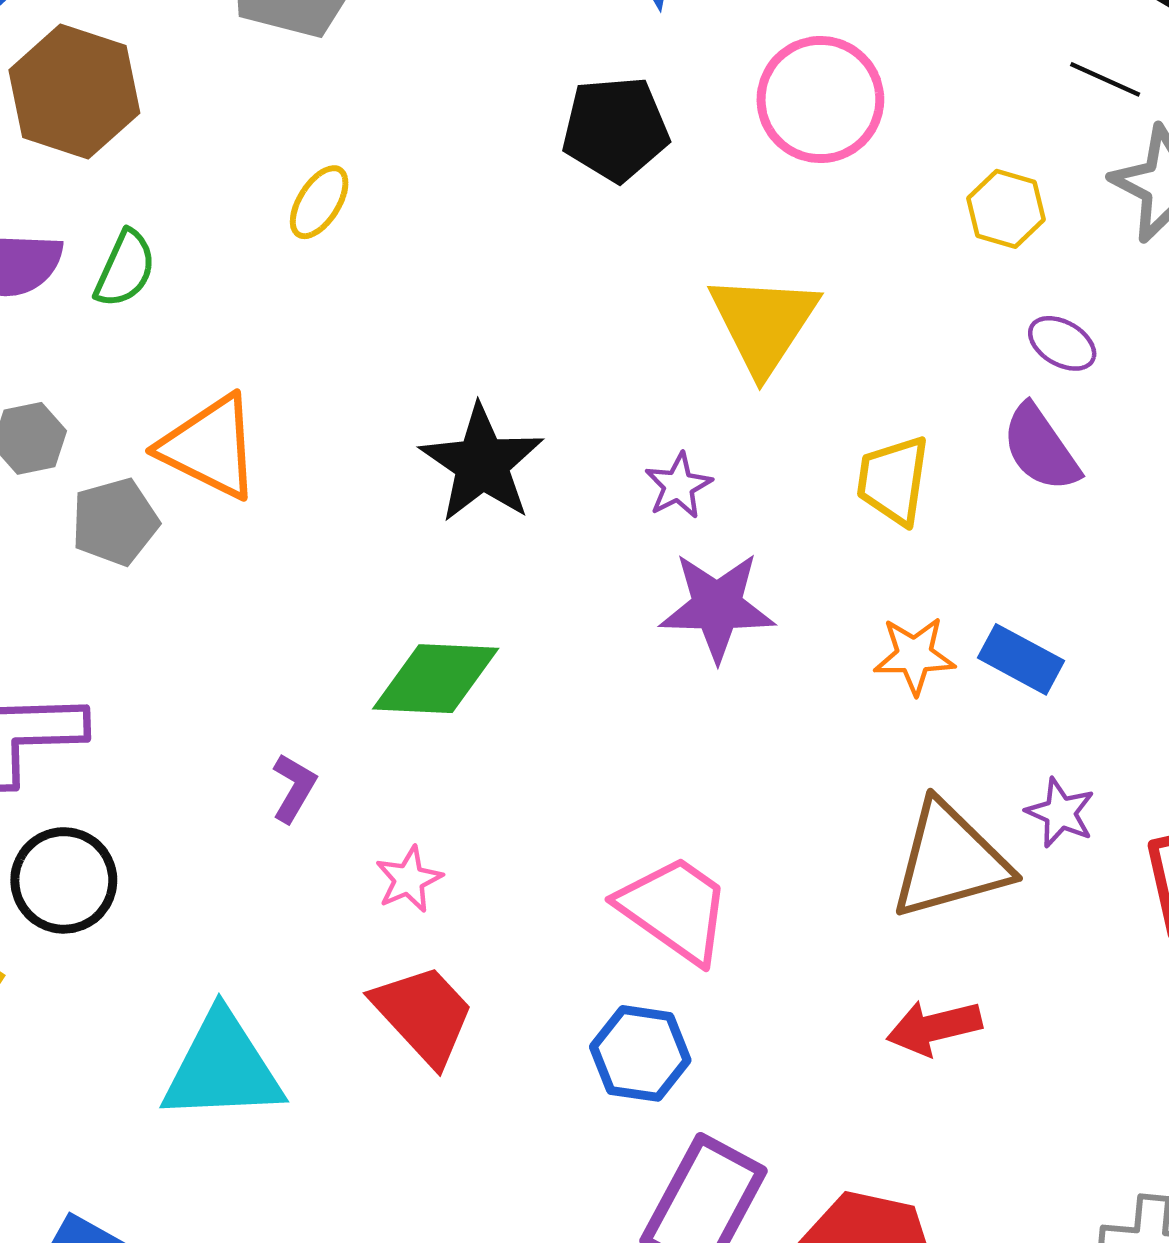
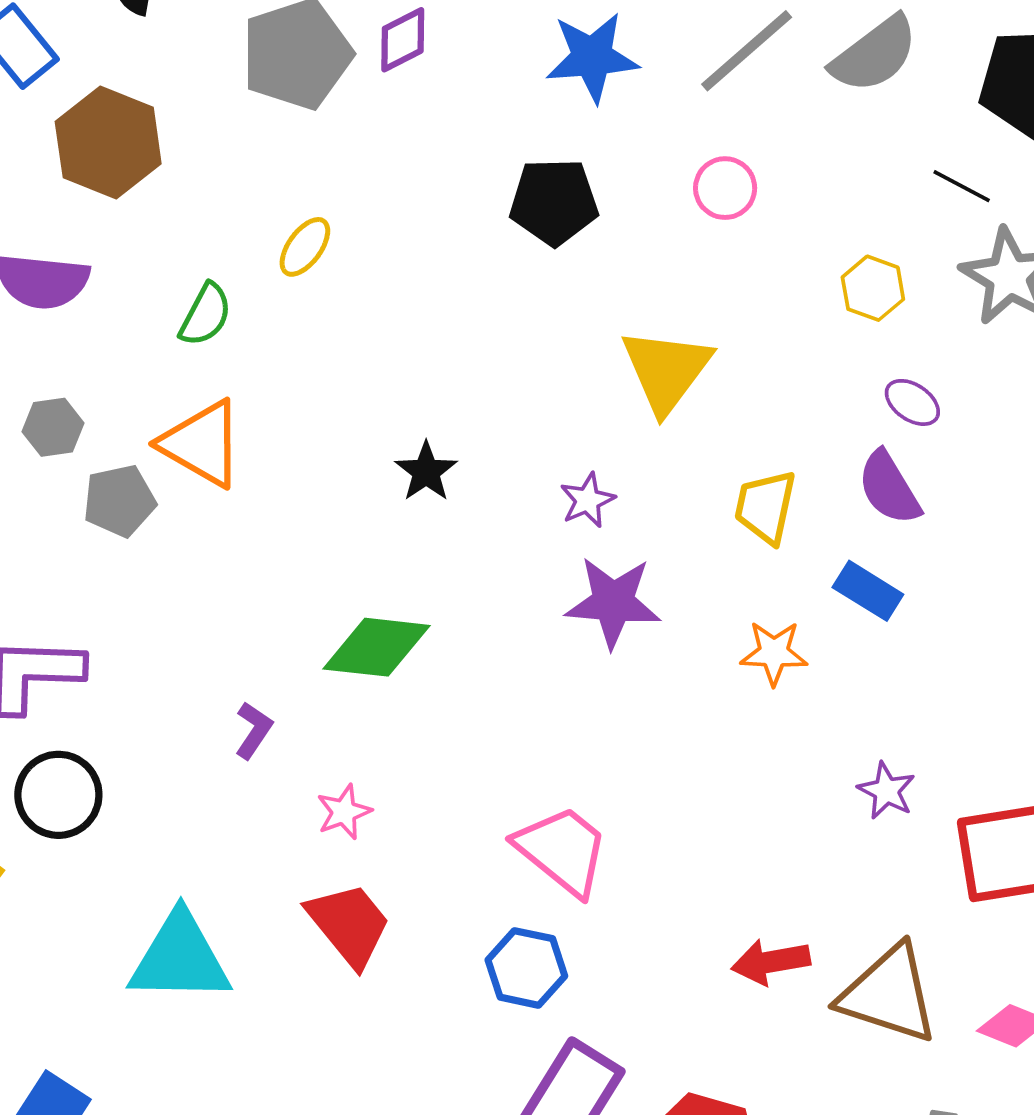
pink circle: (820, 100) -> (725, 188), size x0.6
green semicircle: (125, 269) -> (205, 315), moved
black star: (482, 463) -> (426, 472), size x0.6
blue rectangle: (1021, 659) -> (868, 591), moved
brown triangle: (950, 861) -> (889, 994), moved, turned 30

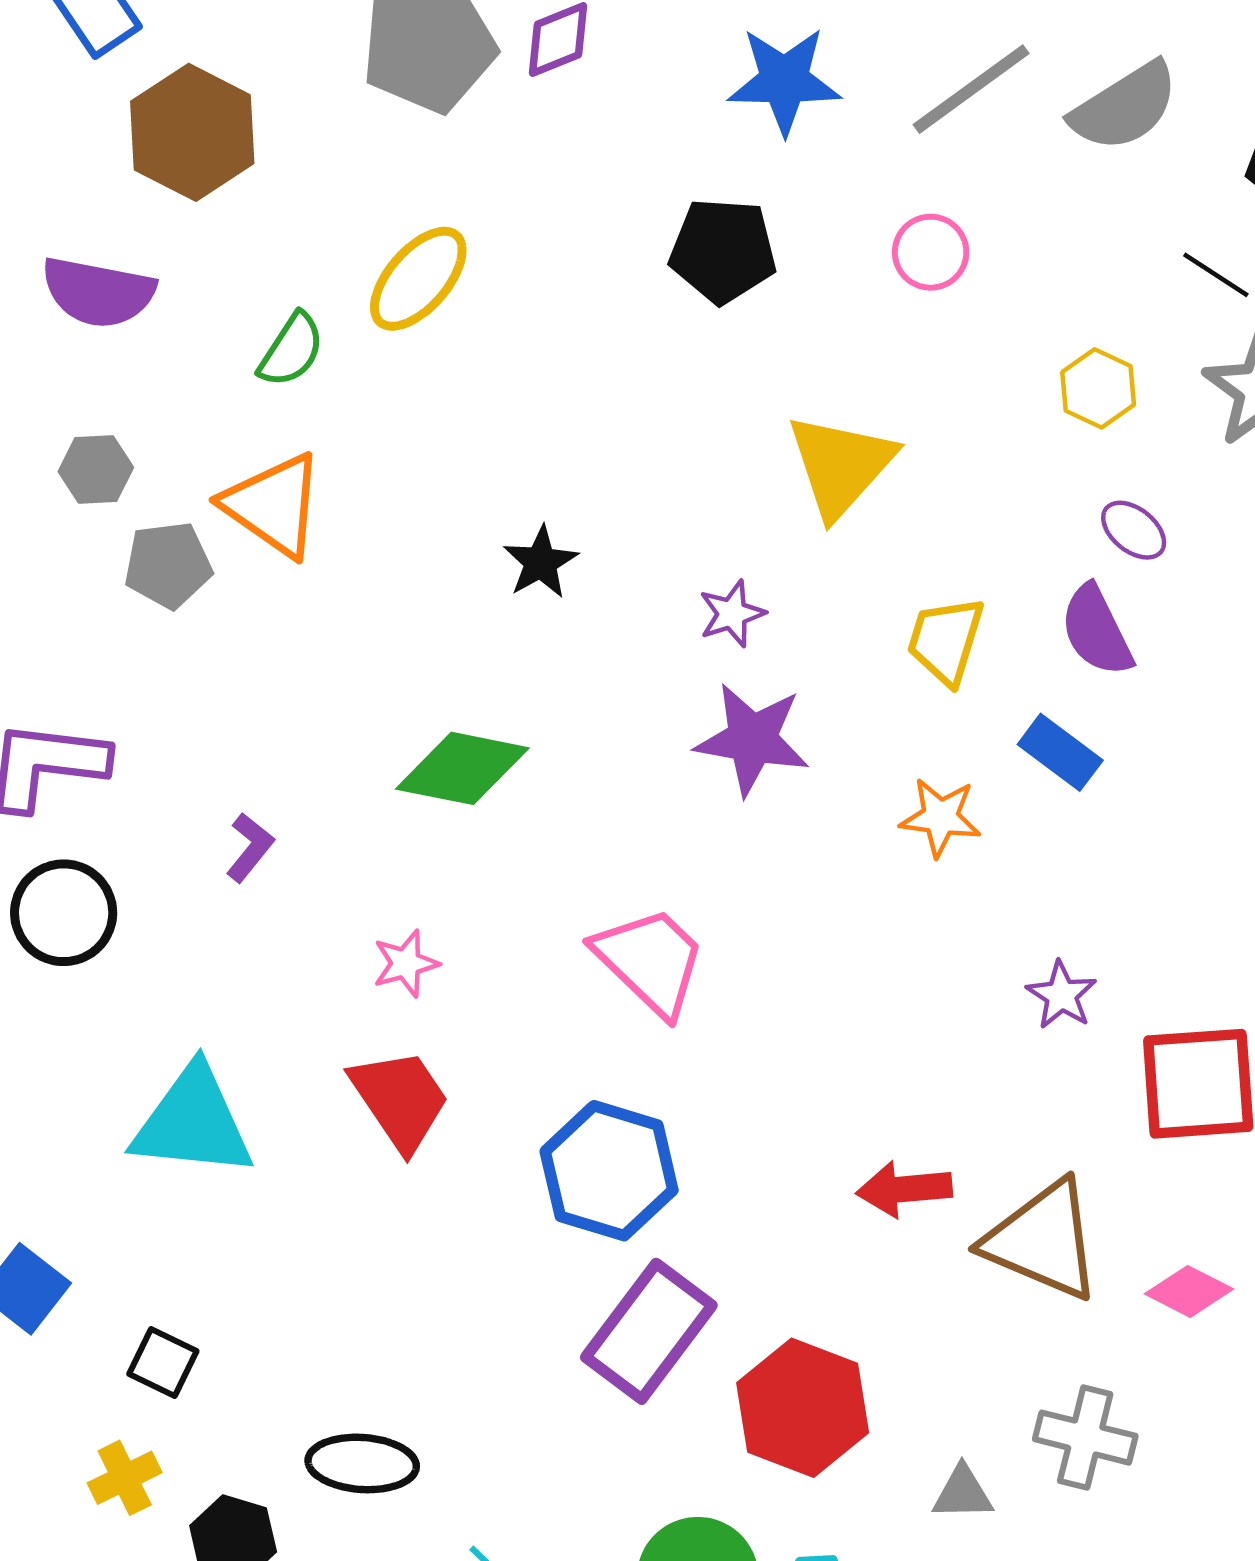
yellow ellipse: (305, 247) -> (418, 279), size x1.5
purple L-shape: (254, 730) -> (250, 847), moved
pink trapezoid: (562, 850) -> (650, 961), moved
blue hexagon: (526, 968) -> (609, 1171), size x1.4

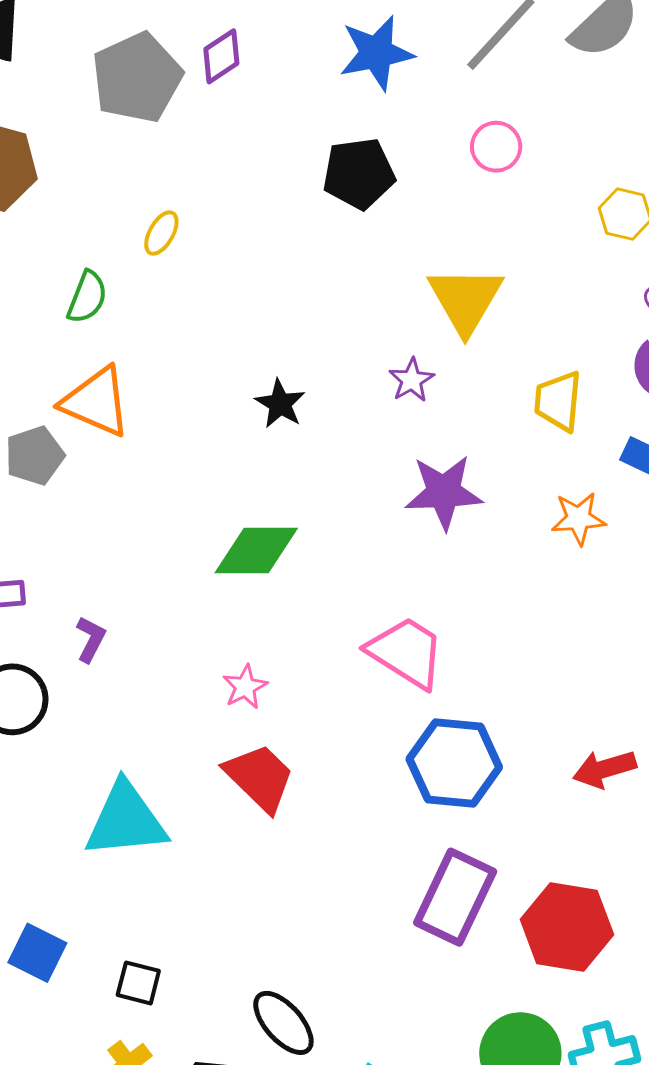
yellow ellipse: (418, 279) -> (161, 233), size x0.6
purple star: (732, 614) -> (412, 380), moved
purple L-shape: (250, 847) -> (91, 639), moved
blue hexagon: (609, 1171) -> (454, 763), moved
black ellipse: (362, 1463) -> (283, 1023), turned 56

